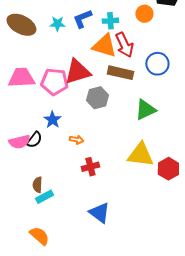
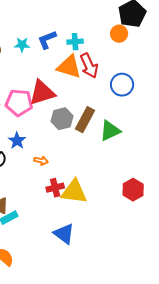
orange circle: (144, 14) -> (119, 34), moved
brown rectangle: (120, 73) -> (85, 120), moved, turned -75
yellow triangle: (140, 155) -> (74, 192), moved

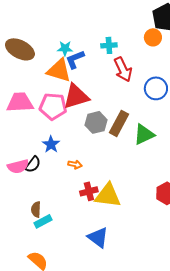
blue L-shape: (47, 40) -> (75, 59), moved
cyan star: (22, 45) -> (65, 48), moved
orange triangle: (69, 67) -> (59, 70), moved

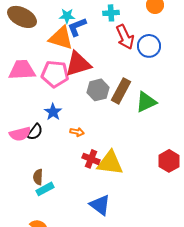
blue circle: (156, 88) -> (149, 46), moved
red cross: (89, 191) -> (91, 159), turned 36

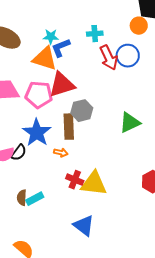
blue circle: (149, 46) -> (128, 56), moved
brown rectangle: (121, 91) -> (69, 127), moved, turned -30
blue star: (53, 112) -> (37, 133), size x1.6
cyan rectangle: (45, 189) -> (35, 199), moved

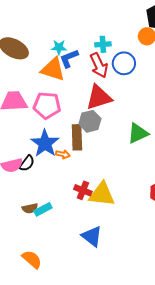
blue circle: (128, 56) -> (124, 63), moved
red arrow: (109, 58) -> (99, 65), moved
red triangle: (62, 85) -> (99, 97), moved
orange arrow: (61, 153) -> (63, 154), moved
brown semicircle: (22, 198) -> (30, 208), turned -105

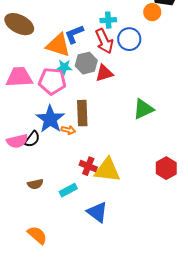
cyan star: (59, 47) -> (64, 67), moved
red triangle: (99, 97) -> (104, 73), size x0.7
gray hexagon: (90, 121) -> (86, 63), moved
cyan rectangle: (43, 209) -> (68, 190), moved

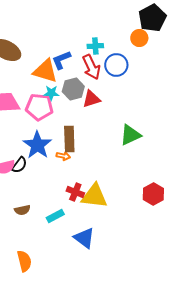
orange arrow: (68, 130) -> (63, 156), moved
orange semicircle: (37, 235) -> (24, 261), turned 35

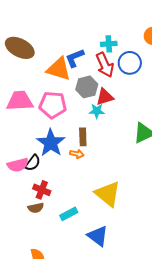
cyan star: (51, 93) -> (97, 111), moved
brown rectangle: (69, 139) -> (83, 137), size x0.7
red cross: (75, 192) -> (42, 190), moved
yellow triangle: (94, 196) -> (108, 194), turned 32

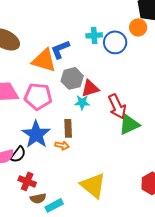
blue circle: (130, 63) -> (115, 42), moved
red arrow: (105, 65) -> (117, 106), moved
brown semicircle: (36, 208) -> (38, 198), moved

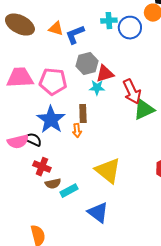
orange triangle: (44, 60) -> (56, 29), moved, size x0.6
orange arrow: (62, 145) -> (77, 131), turned 72
black semicircle: (18, 154) -> (33, 140), turned -102

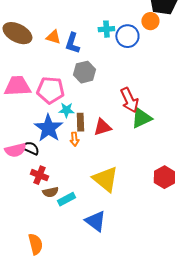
blue L-shape: (75, 35) -> (72, 43), turned -50
red triangle: (105, 74) -> (102, 127), moved
cyan star: (97, 88) -> (66, 110), moved

